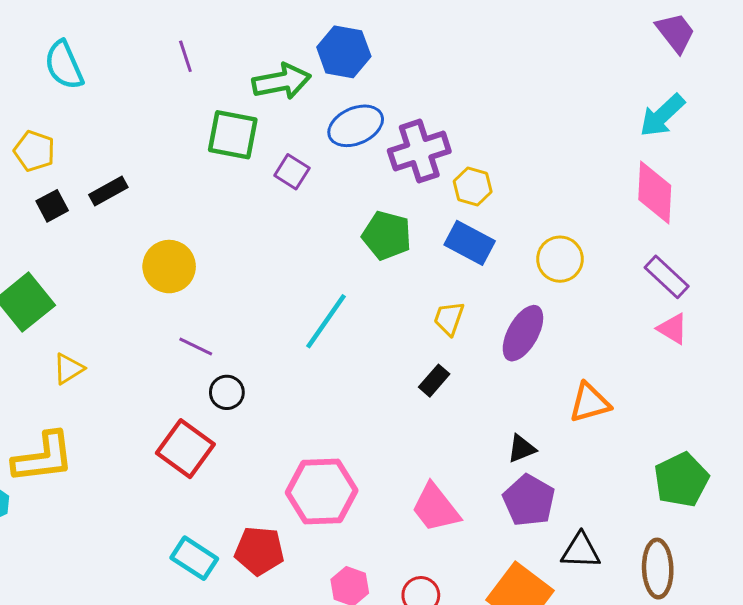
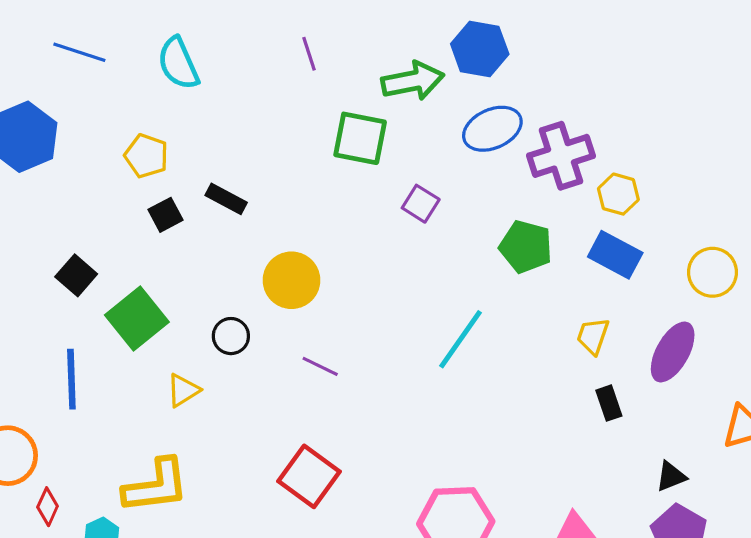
purple square: (292, 172) -> (421, 204), moved
black rectangle: (108, 191) -> (226, 199), turned 57
black rectangle: (434, 381) -> (609, 403), moved, turned -60
black circle: (227, 392) -> (231, 336), moved

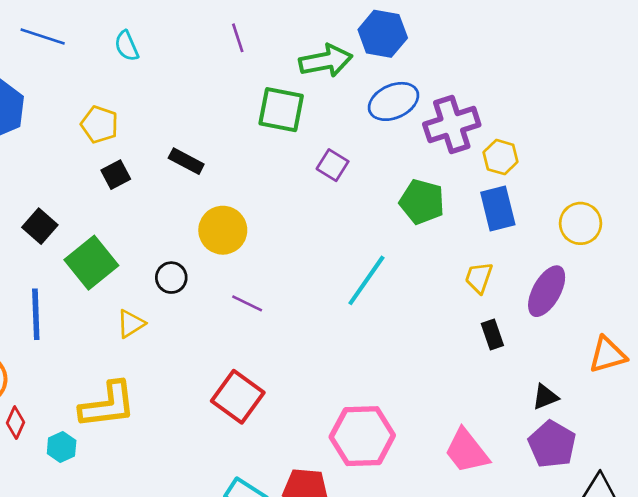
cyan semicircle: (178, 63) -> (127, 46), size x0.7
black rectangle: (226, 199) -> (186, 161), moved
blue rectangle: (615, 255) -> (498, 209), turned 48

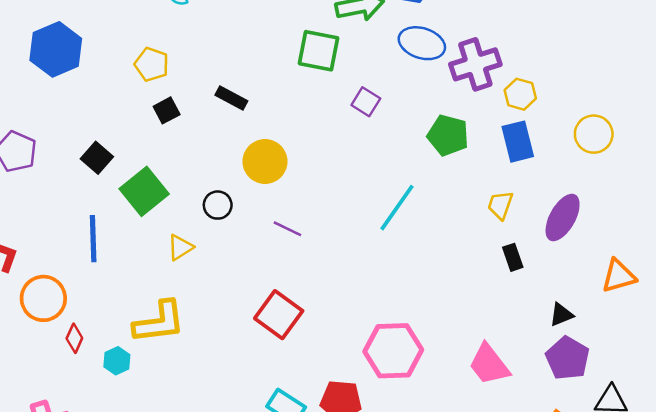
blue ellipse: (394, 101) -> (422, 43), turned 42
yellow circle: (580, 223) -> (594, 134), moved

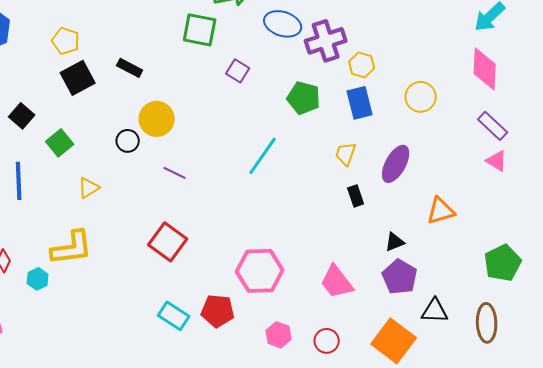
black square: (167, 110) -> (78, 78), size x1.6
green square: (144, 191) -> (60, 143), size x0.7
black circle: (218, 205) -> (128, 141), moved

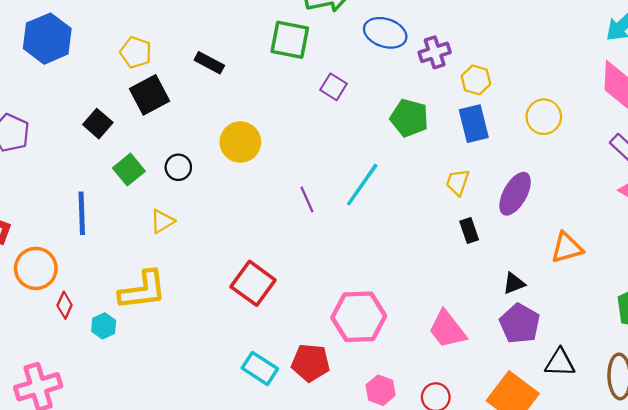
purple cross: (326, 41) -> (435, 52), size x0.7
black rectangle: (130, 68) -> (209, 63), moved
black square: (22, 116) -> (98, 124), moved
black circle: (128, 141) -> (178, 167), moved
purple line: (175, 173) -> (307, 199), moved, turned 40

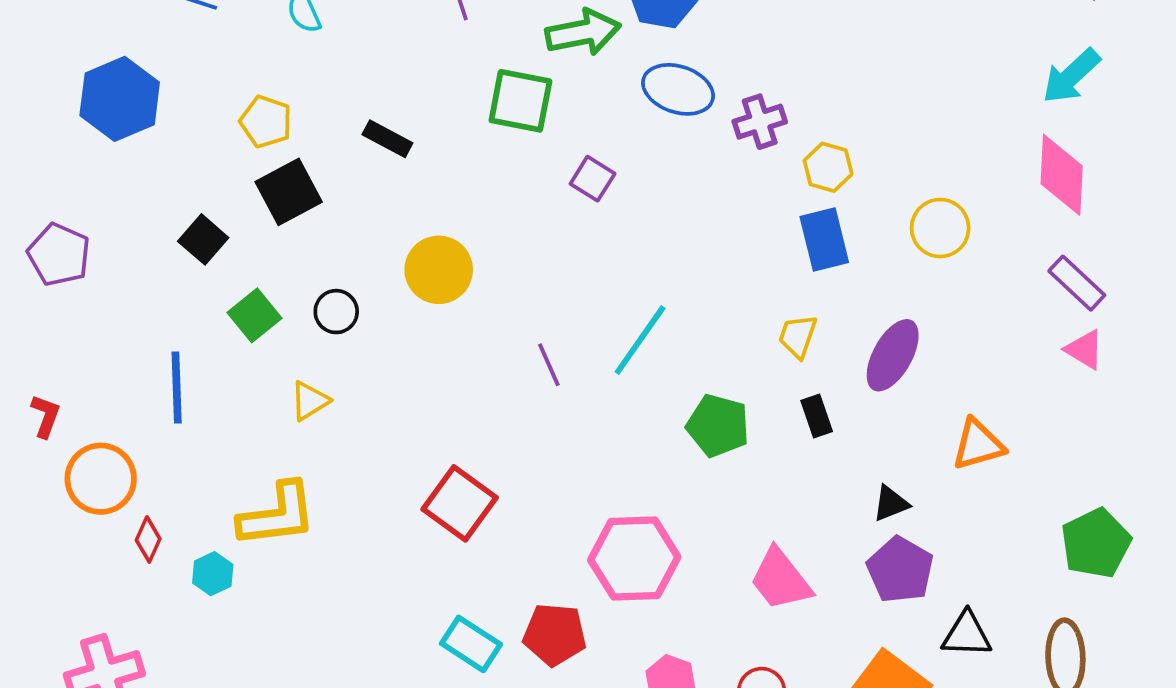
green pentagon: (409, 118) -> (718, 426), moved

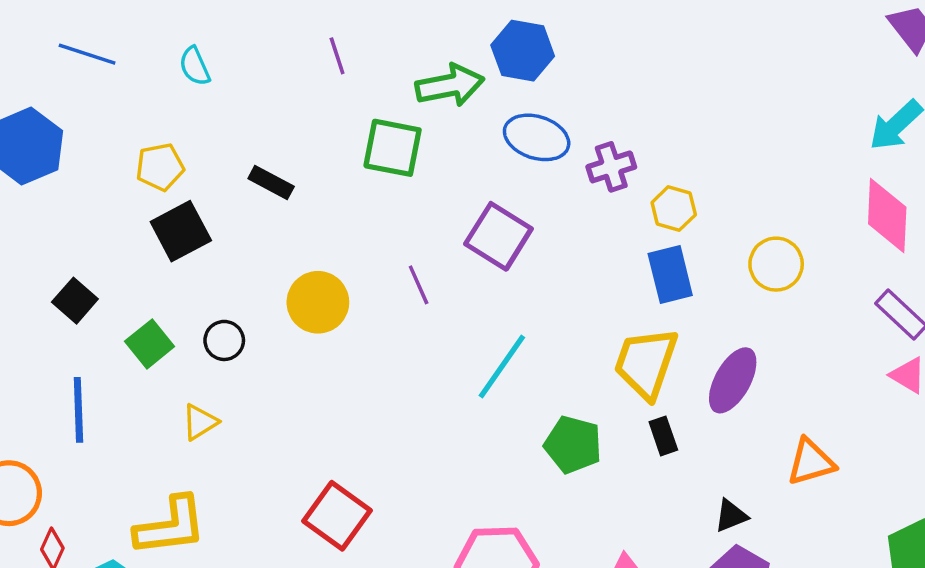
yellow pentagon: (266, 122) -> (160, 167), turned -30
purple square: (593, 179) -> (498, 236), moved, size x1.6
black square: (203, 239) -> (75, 301), moved
yellow trapezoid: (798, 336) -> (646, 363), size x1.8
purple line: (549, 365) -> (419, 285), moved

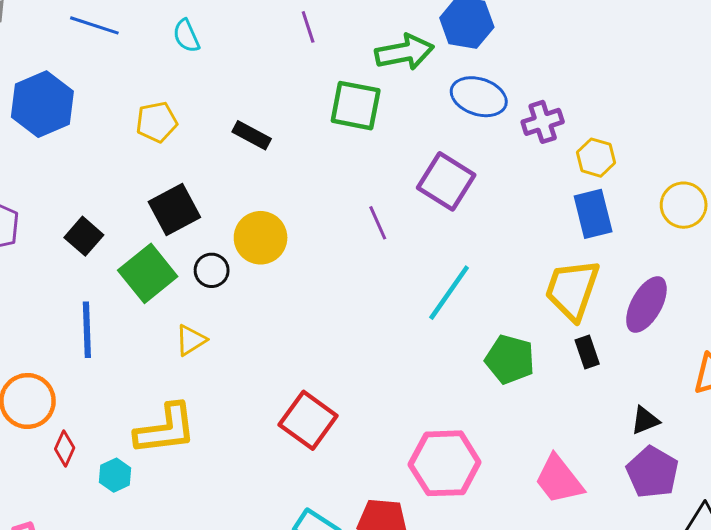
black square: (181, 231) -> (174, 210), moved
yellow circle: (318, 302) -> (261, 238), moved
green square: (150, 344) -> (148, 273), size x1.4

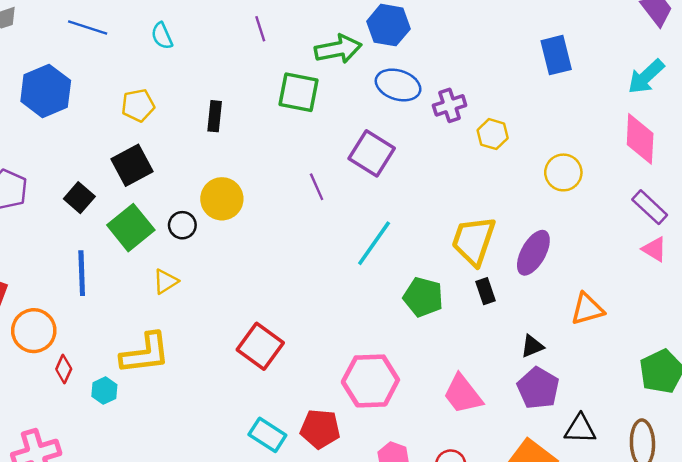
black rectangle: (252, 135) -> (215, 116), turned 68
black square: (174, 210) -> (132, 165), moved
blue rectangle: (593, 214) -> (556, 55), moved

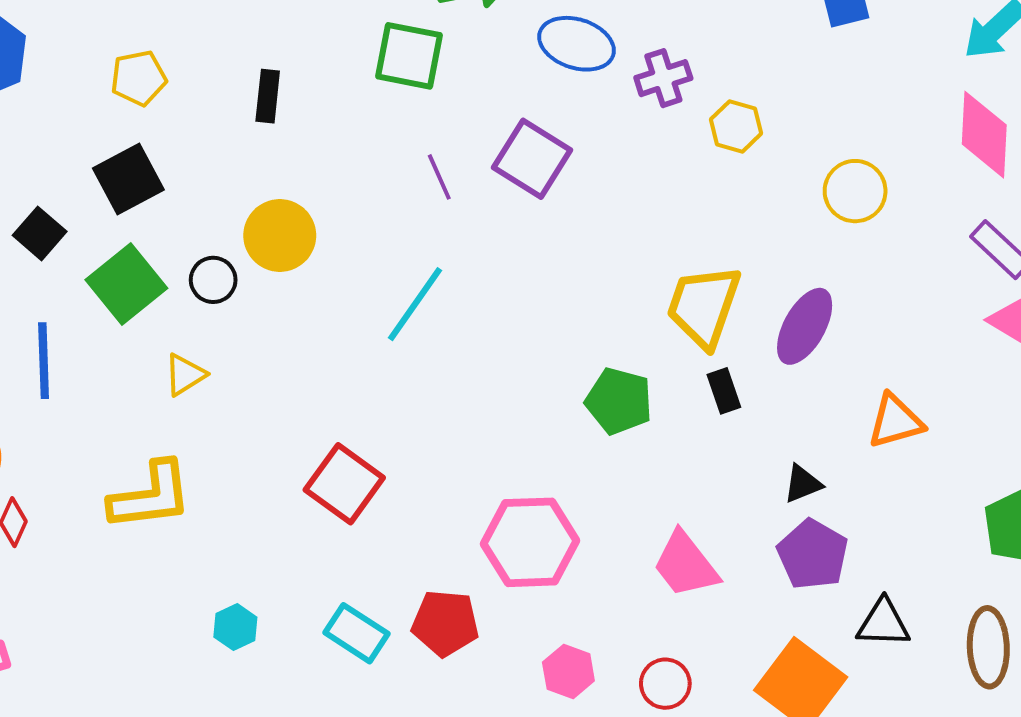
purple line: (317, 187) -> (439, 177), moved
cyan line: (374, 243) -> (415, 304), moved
cyan hexagon: (104, 391) -> (235, 627), moved

